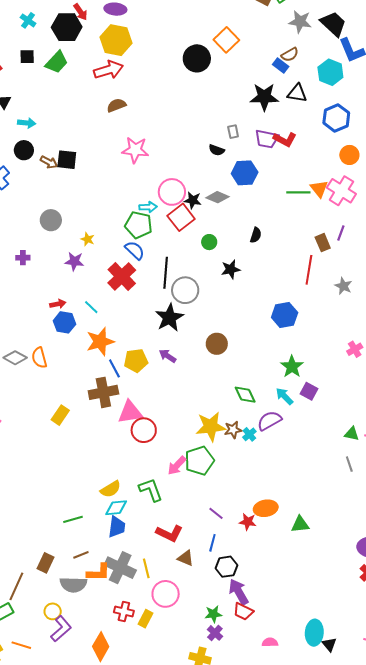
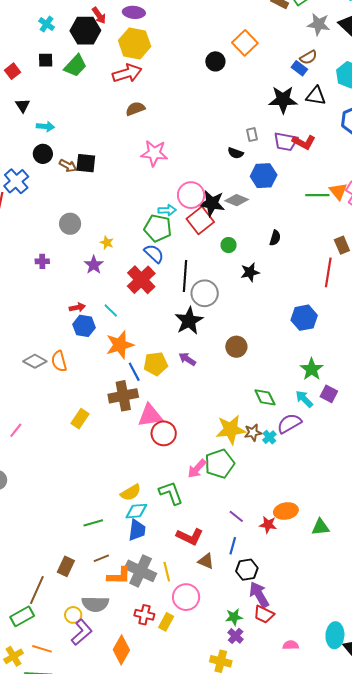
black circle: (197, 58) -> (215, 61), size x0.7
black star: (193, 200) -> (212, 203), size x1.5
purple star: (74, 261) -> (94, 265), turned 30
gray semicircle: (73, 585) -> (95, 604), moved

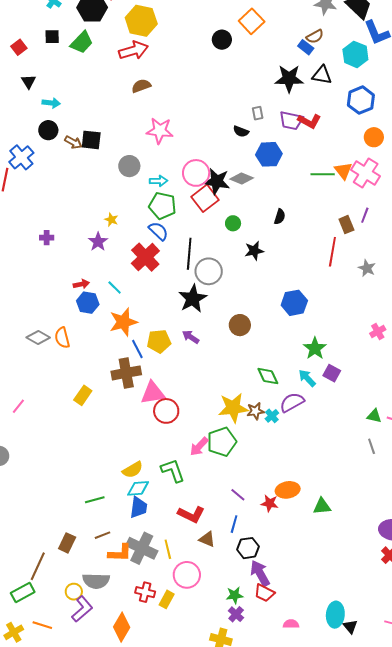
cyan arrow: (167, 210) -> (159, 181), moved
gray circle: (70, 224) -> (129, 166), moved
blue hexagon: (304, 318) -> (294, 303), moved

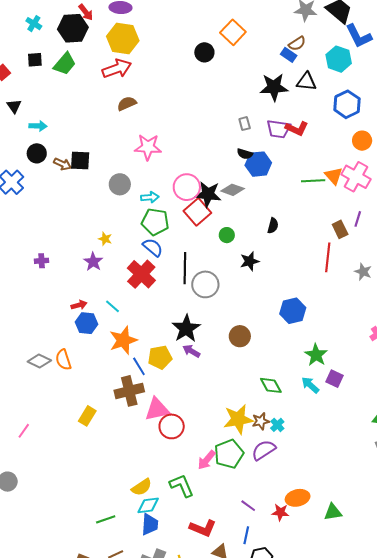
black semicircle: (241, 131) -> (245, 154), moved
black star: (193, 299) -> (186, 329), moved
purple semicircle: (292, 402) -> (264, 450), moved

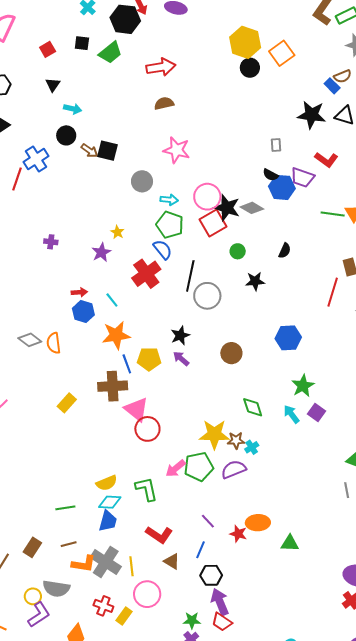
yellow hexagon: (123, 38) -> (245, 42), moved
purple trapezoid: (279, 129) -> (302, 177), moved
black star: (186, 329) -> (180, 335), size x0.7
pink triangle: (157, 409) -> (136, 409), turned 40

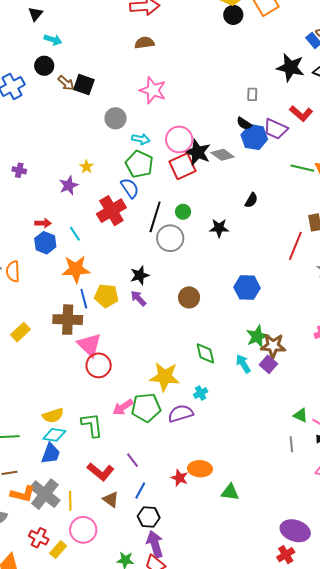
green circle: (238, 251) -> (183, 212), moved
brown star: (236, 440) -> (273, 346), moved, size x1.4
purple line: (208, 521) -> (133, 460), moved

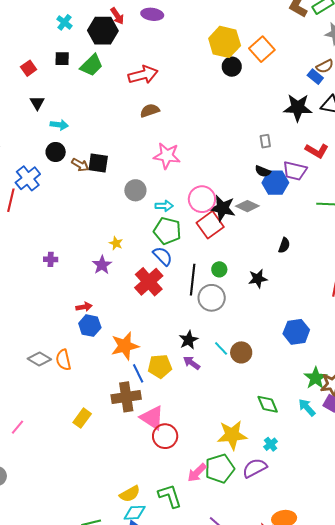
cyan line: (75, 234) -> (221, 348), moved

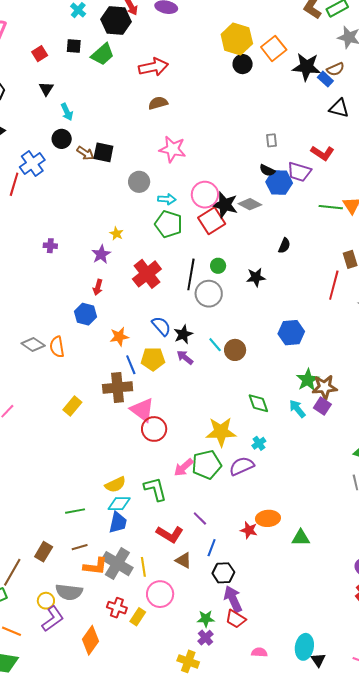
black star: (298, 108) -> (306, 67), moved
cyan arrow: (59, 125) -> (67, 112), turned 54
blue semicircle: (163, 256) -> (161, 326), moved
red arrow: (84, 307) -> (98, 287), moved, turned 112
orange star: (125, 346) -> (119, 337), size x0.7

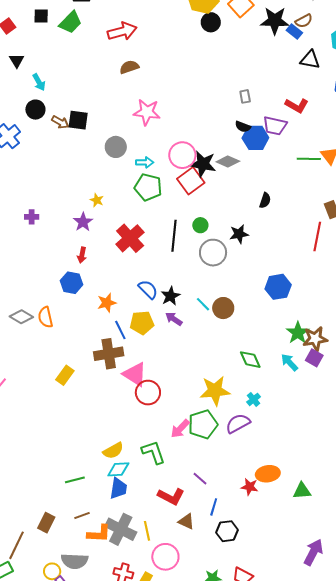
gray circle: (209, 294) -> (213, 253), moved
purple arrow: (233, 599) -> (313, 552), moved, turned 56

